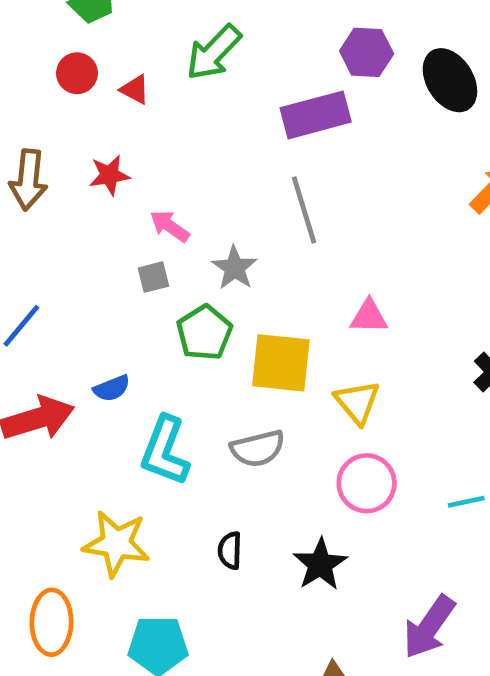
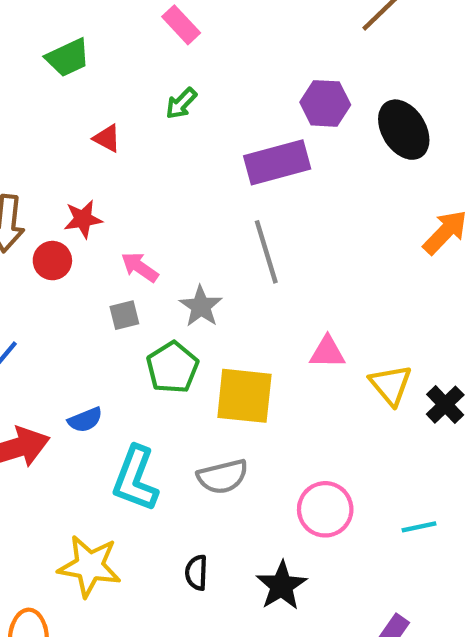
green arrow: (214, 52) -> (181, 103), size x0.6
red circle: (77, 73) -> (52, 261), moved
yellow triangle: (357, 402) -> (391, 385), moved

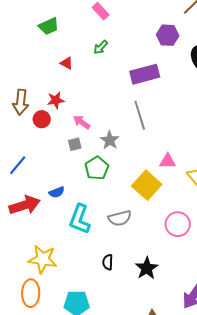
purple hexagon: (325, 103) -> (168, 35), moved
yellow square: (244, 396) -> (147, 185), moved, turned 36
pink circle: (325, 509) -> (178, 224), moved
yellow star: (89, 566) -> (43, 259), moved

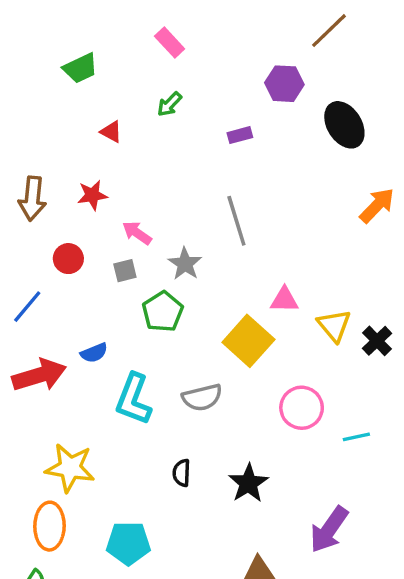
purple rectangle: (145, 74) -> (240, 135), moved, size x0.5
red circle: (42, 119) -> (68, 259), moved

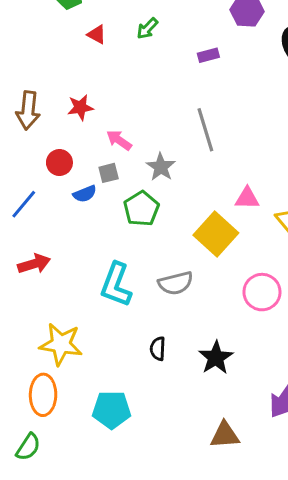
red triangle: (111, 132) -> (97, 34), moved
blue semicircle: (94, 353) -> (85, 194), moved
red arrow: (39, 375) -> (34, 264), size x0.7

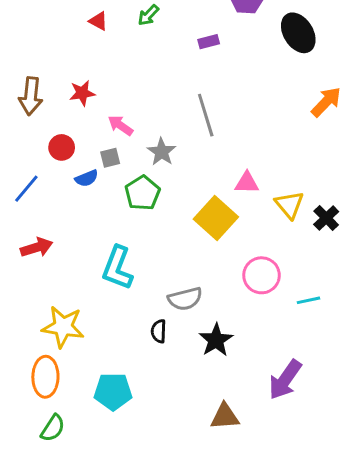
gray semicircle: (176, 283) -> (185, 299), moved
green semicircle: (28, 447) -> (53, 428), moved

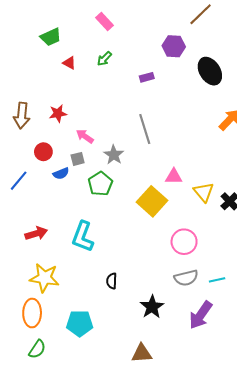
red arrow: (37, 247) -> (36, 233), moved
gray semicircle: (185, 299) -> (186, 278), moved
cyan line: (309, 300) -> (217, 280), moved
black star: (216, 340) -> (152, 307), moved
brown triangle: (225, 416) -> (142, 353), moved

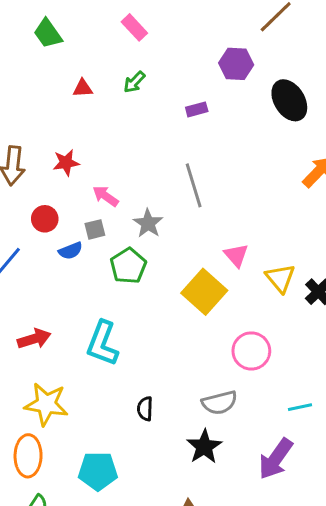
green trapezoid: (51, 37) -> (48, 33), moved, turned 80
red triangle: (69, 63) -> (83, 88), turned -32
pink triangle: (174, 177) -> (236, 255), turned 48
gray semicircle: (186, 278) -> (219, 403), moved

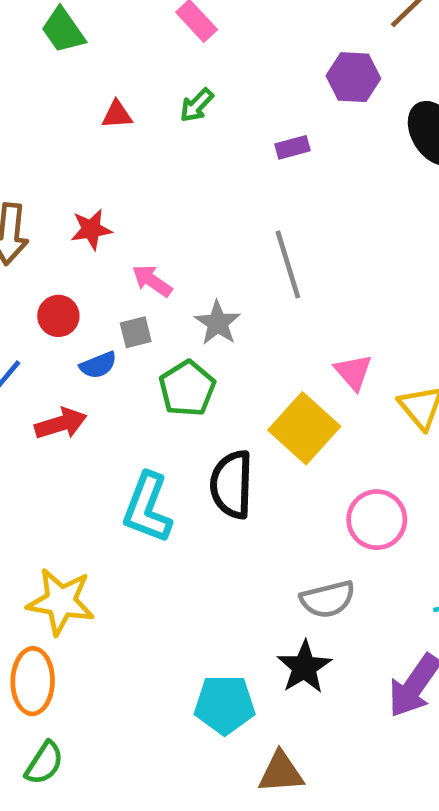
red arrow: (34, 339) -> (61, 424), moved
black semicircle: (145, 409) -> (232, 484), moved, size x1.8
cyan pentagon: (98, 471) -> (225, 705), moved

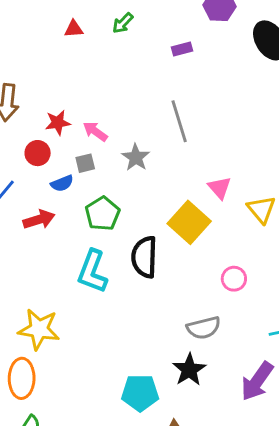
red star: (91, 229) -> (58, 123), moved
green pentagon: (187, 388) -> (103, 214), moved
pink circle: (377, 520) -> (234, 279), size x0.7

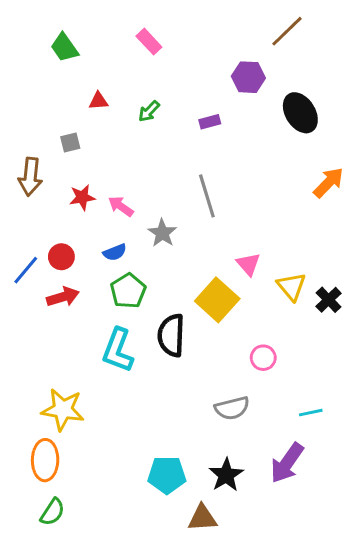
green arrow: (123, 23) -> (149, 111), moved
red circle: (38, 153) -> (61, 257), moved
gray square: (85, 163) -> (70, 142), moved
blue semicircle: (62, 183) -> (115, 252), moved
black star: (189, 370) -> (226, 475), moved

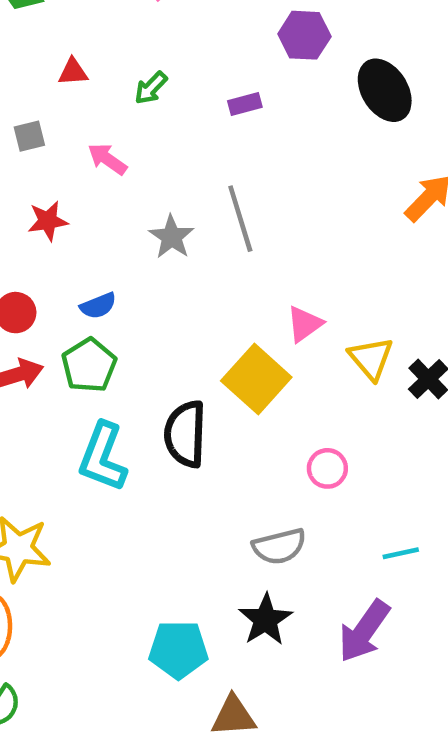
pink arrow: (121, 206) -> (107, 159), moved
gray star: (162, 233) -> (172, 237), moved
pink triangle: (248, 264) -> (304, 324), turned 35
green pentagon: (128, 291) -> (89, 365), moved
black star: (226, 475) -> (266, 620), moved

